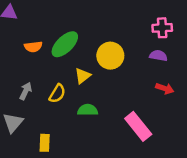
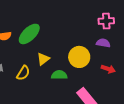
yellow circle: (110, 56) -> (79, 57), moved
green semicircle: (88, 110) -> (59, 75), moved

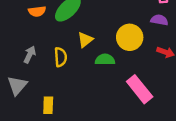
yellow semicircle: (23, 73) -> (61, 57), turned -35

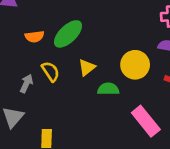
yellow semicircle: (61, 57) -> (51, 71), moved, turned -30

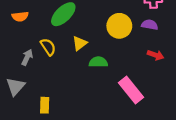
orange semicircle: (34, 37) -> (20, 17), moved
yellow circle: (135, 65) -> (119, 26), moved

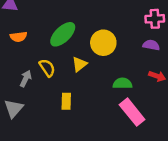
yellow circle: (119, 26) -> (103, 43), moved
green semicircle: (98, 62) -> (122, 83), moved
yellow rectangle: (45, 105) -> (66, 101), moved

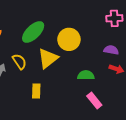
purple semicircle: (151, 45) -> (111, 50), moved
yellow triangle: (79, 64) -> (48, 58), size x1.5
pink rectangle: (132, 112) -> (94, 101), size x0.7

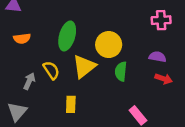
green ellipse: (33, 32) -> (67, 36), turned -30
green semicircle: (86, 75) -> (121, 71), moved, turned -84

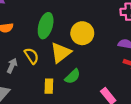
green semicircle: (121, 71) -> (73, 76), moved, turned -140

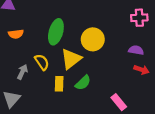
yellow rectangle: (49, 86) -> (59, 84), moved

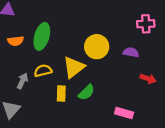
green ellipse: (56, 32) -> (42, 36), moved
purple semicircle: (136, 50) -> (131, 52), moved
yellow semicircle: (42, 62) -> (43, 71), turned -70
pink rectangle: (119, 102) -> (124, 113), turned -35

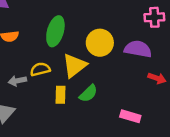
green ellipse: (42, 36) -> (55, 31), moved
purple semicircle: (131, 52) -> (138, 49), size x1.5
gray arrow: (22, 81) -> (17, 81), turned -126

